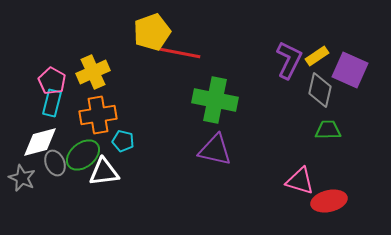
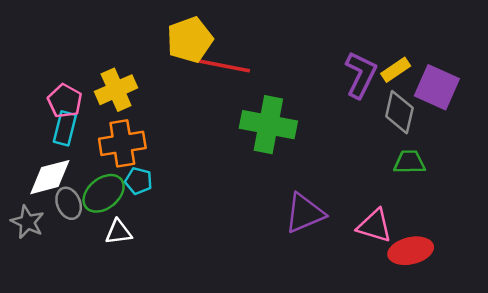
cyan pentagon: (123, 141) -> (139, 181), moved
purple triangle: (215, 150) -> (305, 213), moved, turned -36
white triangle: (104, 172) -> (119, 232), moved, size x0.7

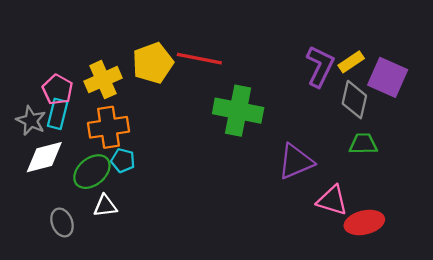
yellow pentagon: (190, 40) -> (153, 63), moved
gray ellipse: (69, 203) -> (62, 222), moved
purple triangle: (305, 213) -> (296, 162), moved
gray star: (27, 222) -> (31, 121), moved

